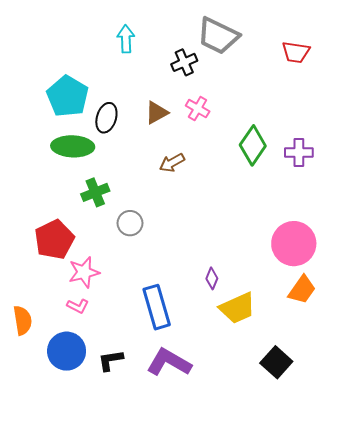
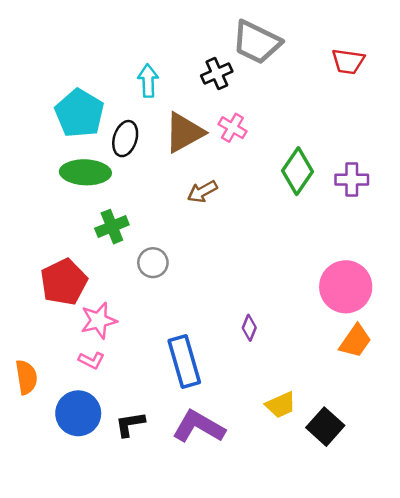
cyan arrow: (126, 39) -> (148, 81), moved
brown triangle: (157, 113) -> (184, 133), size x1.5
yellow trapezoid: (237, 308) -> (281, 405), moved, size x0.7

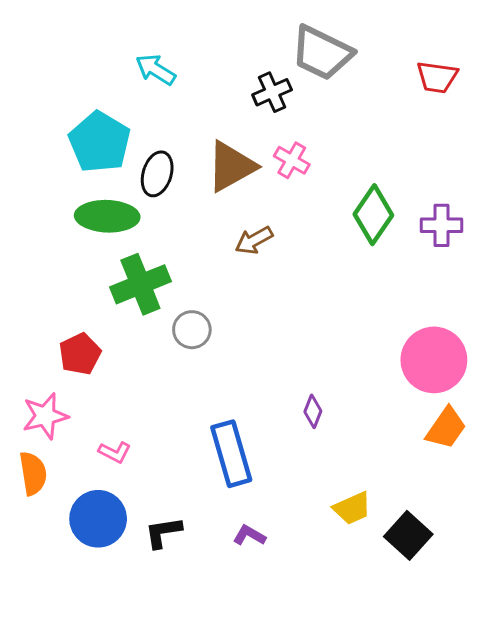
cyan arrow: (148, 81) -> (156, 70), moved, turned -56
green cross: (112, 227) -> (140, 284), size x1.4
red pentagon: (64, 282) -> (80, 354), size x0.7
pink star: (99, 321) -> (45, 416), moved
purple L-shape: (199, 427) -> (249, 535), size x0.5

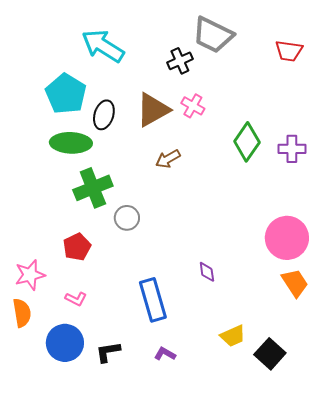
cyan arrow: (156, 70) -> (103, 46), size x1.6
red pentagon: (80, 354) -> (77, 247), moved
purple diamond: (313, 411) -> (207, 272), turned -30
orange trapezoid: (446, 428) -> (295, 283), turned -68

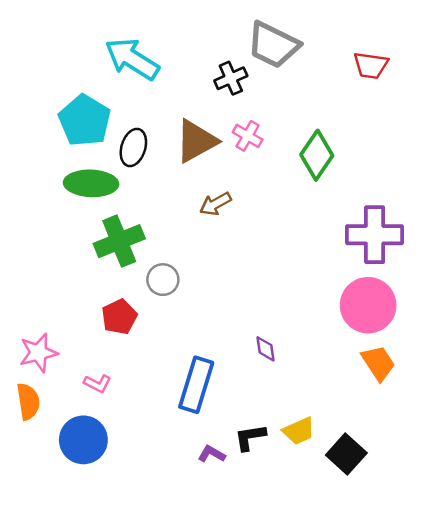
green diamond: (247, 142) -> (317, 155), moved
purple cross: (292, 149) -> (375, 235), moved, size x1.6
red pentagon: (77, 247) -> (119, 317), moved
blue rectangle: (153, 300) -> (196, 385), turned 33
black L-shape: (108, 352) -> (250, 437), moved

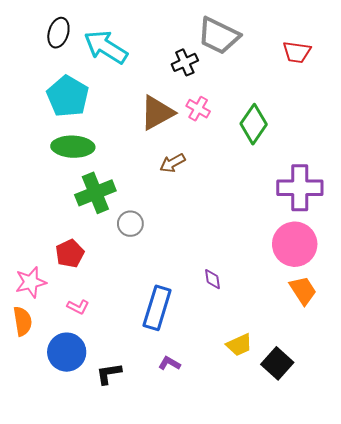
black ellipse: (133, 147) -> (58, 33), moved
red pentagon: (119, 317) -> (70, 253), moved
black L-shape: (250, 437) -> (109, 374), moved

